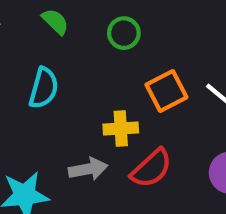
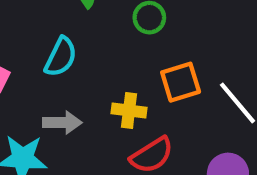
gray arrow: (88, 169) -> (62, 123), moved

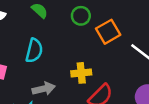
orange square: (181, 82) -> (108, 32), moved

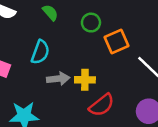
gray arrow: (44, 89) -> (58, 79), moved

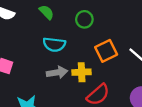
orange square: (116, 41) -> (106, 51), moved
cyan semicircle: (40, 52) -> (54, 44), moved, turned 80

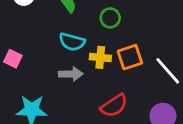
yellow cross: (82, 72) -> (100, 57), moved

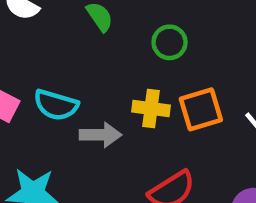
cyan semicircle: (72, 42) -> (56, 105), moved

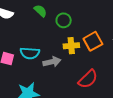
green circle: (170, 42) -> (64, 20), moved

